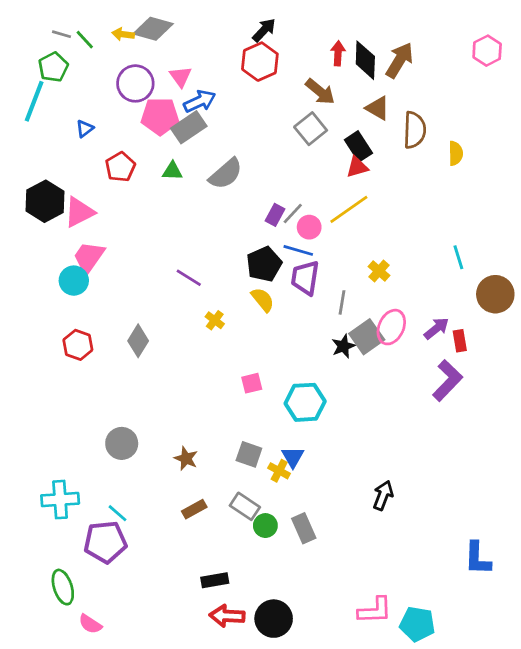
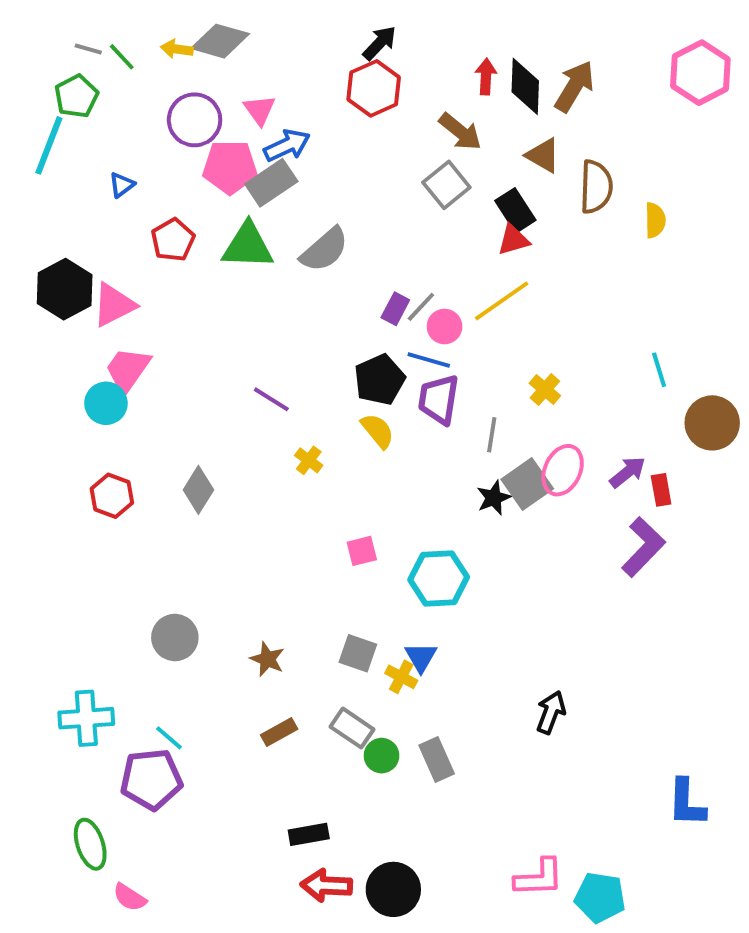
pink hexagon: (487, 51) -> (700, 73), size x1.4
green triangle: (172, 171) -> (248, 246), size x1.8

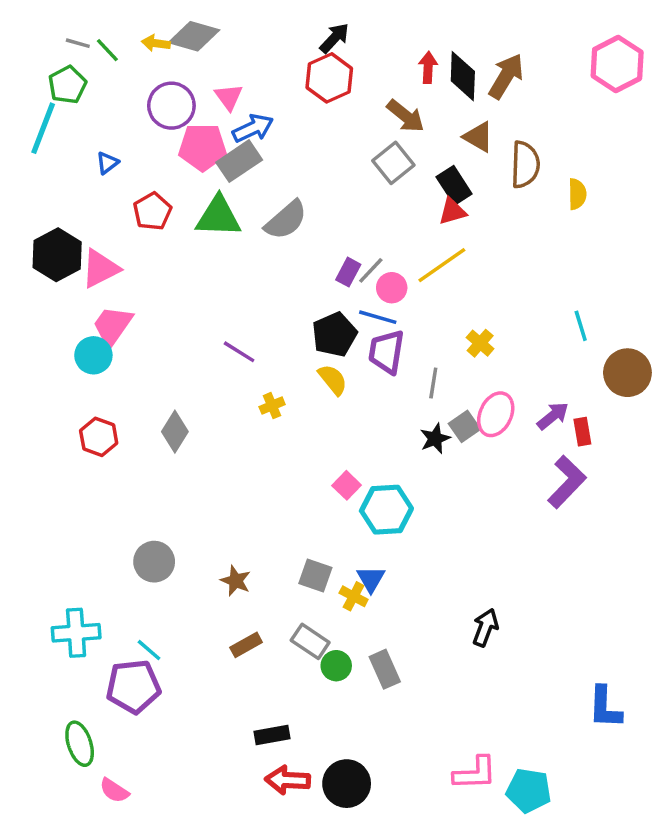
yellow cross: (309, 460) -> (272, 406), turned 30
gray square: (527, 484) -> (464, 426), size x0.7
pink square: (362, 551) -> (347, 485), moved, turned -32

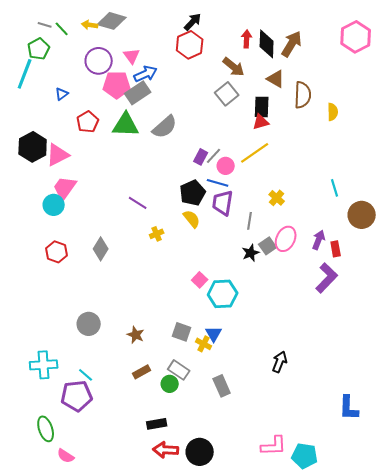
black rectangle: (454, 185) -> (262, 107), turned 35
purple arrow: (553, 416) -> (319, 240), turned -30
green circle: (336, 666) -> (170, 384), moved

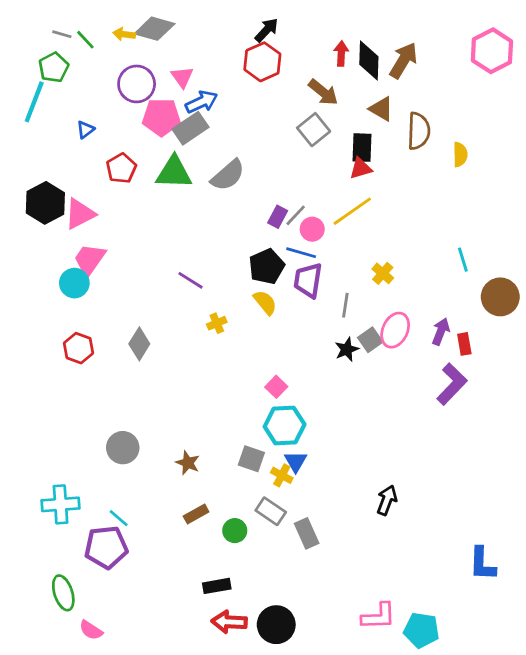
cyan hexagon: (223, 294) -> (285, 426), moved
gray rectangle: (179, 370) -> (271, 511), moved

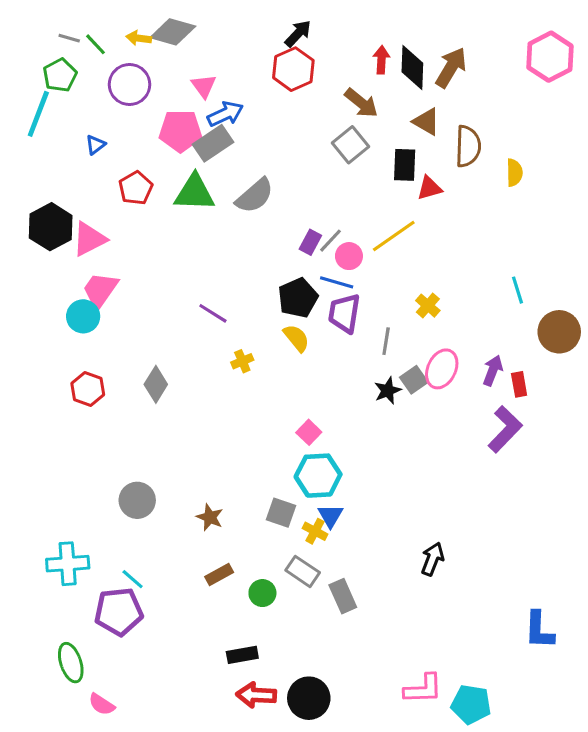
purple circle: (137, 84) -> (129, 84), moved
red triangle: (361, 168) -> (429, 188), moved

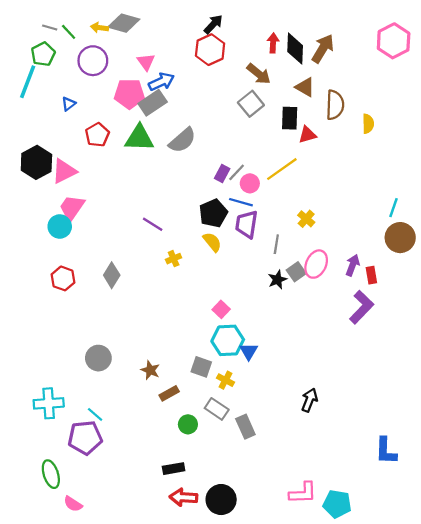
cyan line: (517, 290) -> (394, 208), moved, turned 36
blue triangle: (330, 516) -> (249, 351), moved
brown rectangle: (219, 574) -> (169, 393), moved

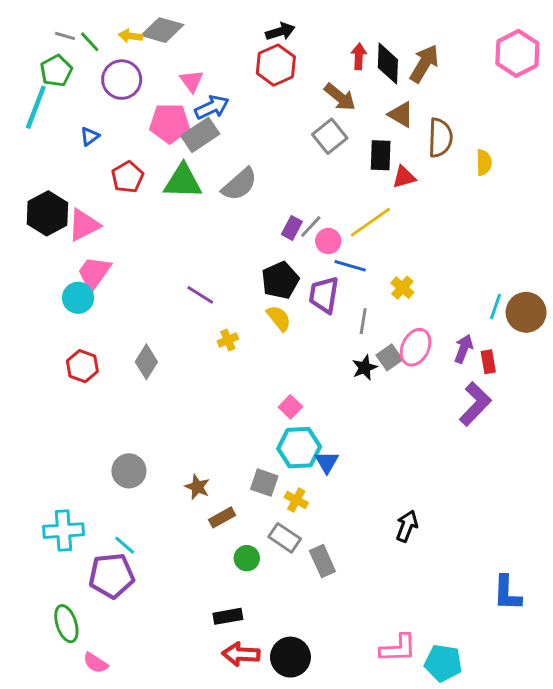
black arrow: (213, 24) -> (280, 32), turned 30
blue line: (241, 202) -> (350, 266), moved
cyan line: (394, 208) -> (496, 307), moved

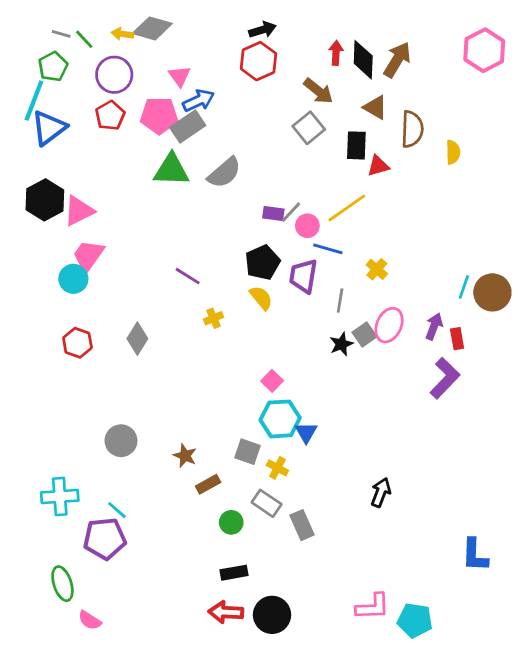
blue triangle: (90, 136) -> (49, 128), moved, size x2.0
red pentagon: (127, 177) -> (110, 116), moved
purple rectangle: (292, 228) -> (273, 213), turned 70
black rectangle: (228, 616) -> (234, 573), moved

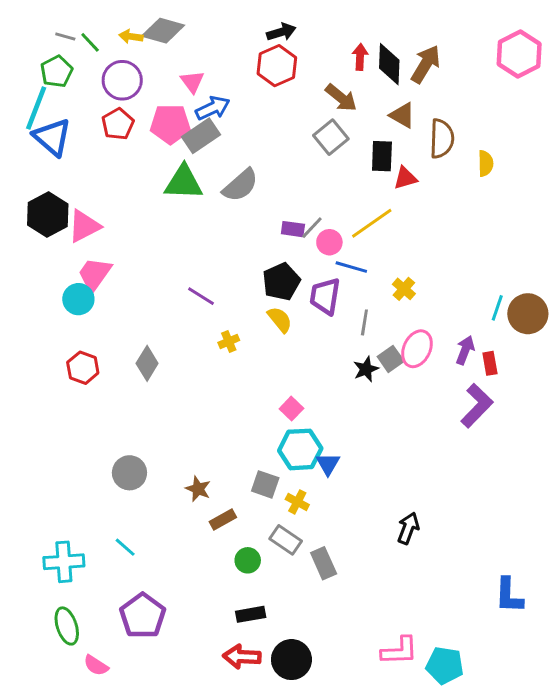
blue triangle: (49, 128) -> (52, 137), turned -42
cyan cross: (60, 496) -> (64, 562), moved
purple pentagon: (105, 539) -> (143, 616), moved, turned -30

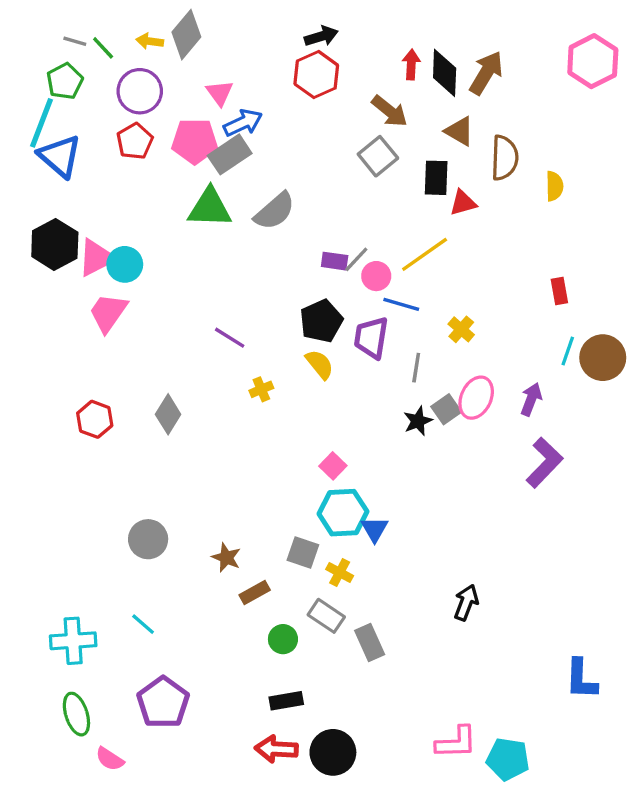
gray diamond: (163, 31) -> (186, 35), turned -66
cyan circle: (78, 299) -> (125, 264), moved
red rectangle: (490, 363) -> (559, 291), moved

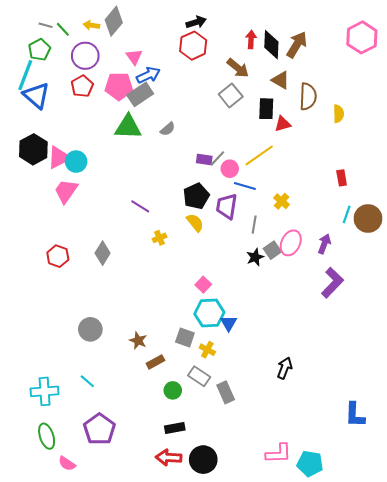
gray semicircle: (275, 211) -> (168, 129), size x0.6

